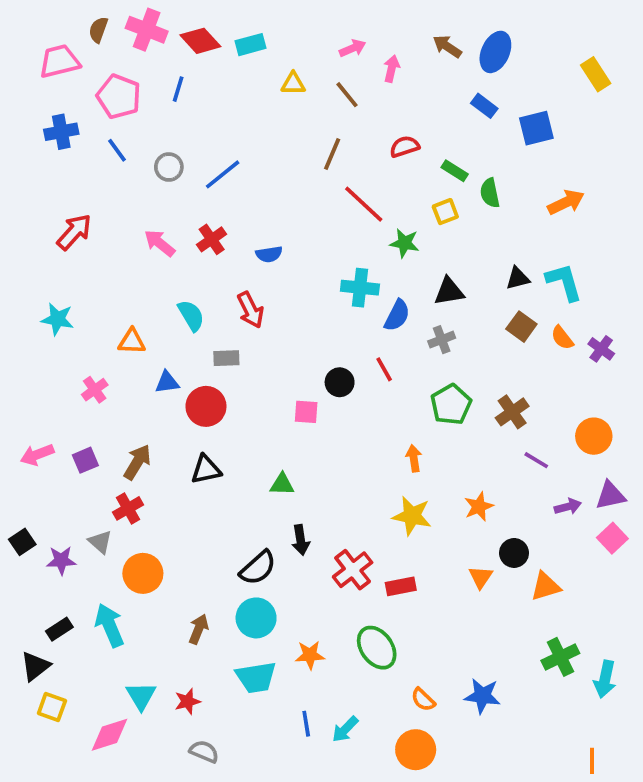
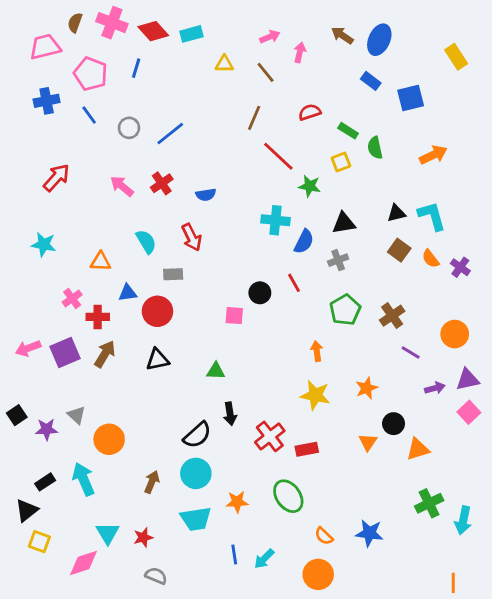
purple square: (85, 460) -> (65, 353), size x1.5
red cross: (128, 508) -> (98, 317), moved, turned 30

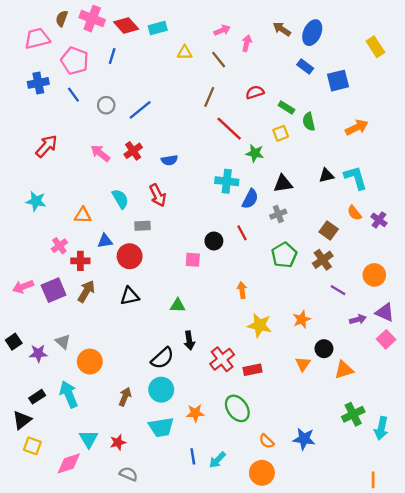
brown square: (399, 250) -> (329, 230), moved
orange arrow: (317, 351) -> (242, 290), moved
purple triangle: (467, 380) -> (385, 312), turned 36

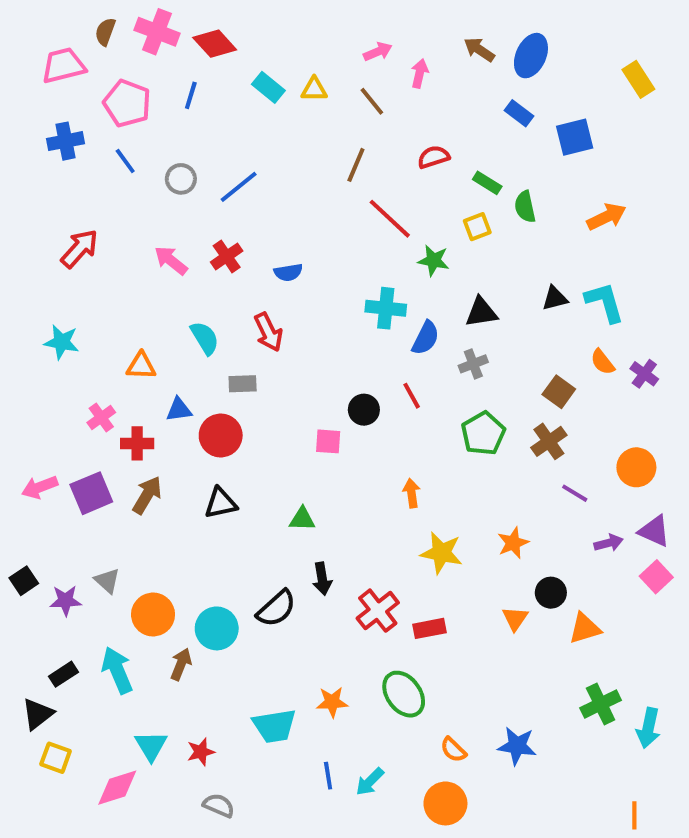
cyan rectangle: (158, 28) -> (268, 87), moved, turned 54
cyan circle: (161, 390) -> (217, 628), moved
brown arrow: (125, 397) -> (181, 664), moved

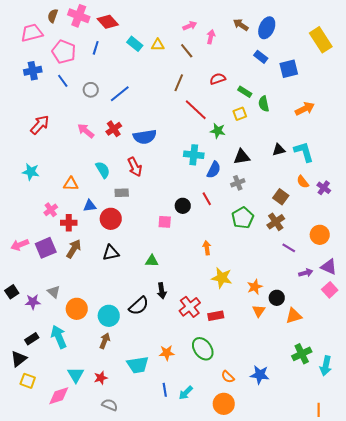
yellow rectangle: (638, 79) -> (321, 40), size x1.4
blue semicircle: (288, 272) -> (145, 137), size x1.6
orange star: (513, 543) -> (255, 287), moved
brown arrow: (181, 664) -> (105, 341), moved

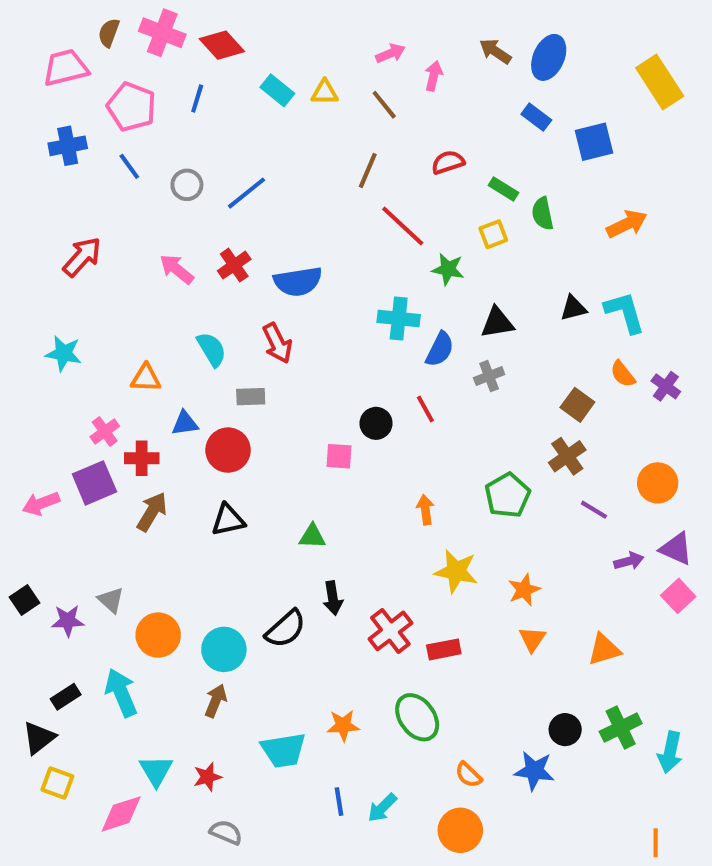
green pentagon: (243, 218) -> (508, 495), moved
purple square: (46, 248) -> (94, 483), moved
black circle: (277, 298) -> (565, 730), moved

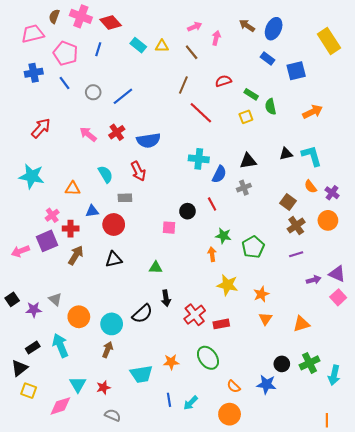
green star: (448, 269) -> (223, 236), moved
cyan star: (64, 353) -> (32, 176), size x1.4
brown cross: (567, 456) -> (296, 226), moved
orange circle: (658, 483) -> (328, 220), moved
purple line: (594, 510) -> (296, 254), turned -48

